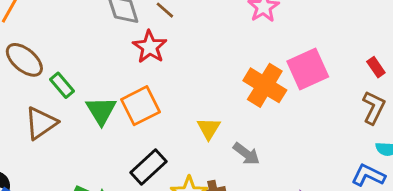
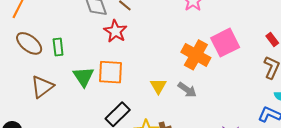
green rectangle: (62, 85) -> (58, 47), moved, turned 36
orange square: (141, 106) -> (111, 72), turned 32
gray arrow: (246, 154) -> (187, 90), moved

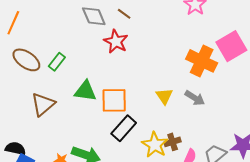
green rectangle: (58, 47) -> (57, 62), turned 48
orange square: (111, 72) -> (114, 100), moved
green triangle: (83, 77) -> (85, 91), turned -45

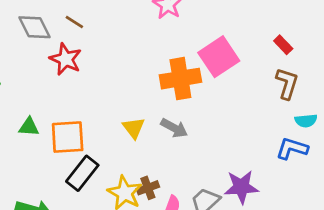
orange cross: (202, 61) -> (180, 79), turned -32
green triangle: (85, 91) -> (29, 127), size x0.7

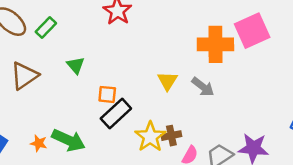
green triangle: (29, 127) -> (76, 65), turned 36
orange square: (68, 137) -> (107, 94), moved, size x0.6

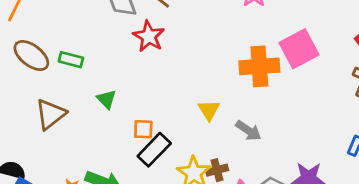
green rectangle: (46, 28) -> (71, 60), turned 65
gray arrow: (203, 87) -> (248, 131), moved

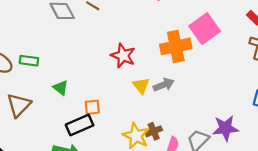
red star: (149, 36) -> (123, 56), moved
gray arrow: (248, 131) -> (164, 85), moved, turned -48
black rectangle: (154, 150) -> (80, 125), moved, turned 30

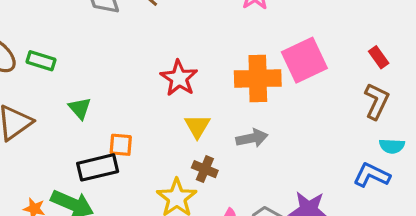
gray arrow: (164, 85) -> (252, 138), moved
brown cross: (154, 131) -> (205, 169), moved, turned 35

